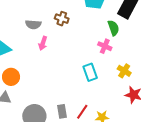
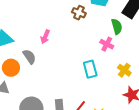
brown cross: (62, 19) -> (79, 13), moved
gray semicircle: (33, 24) -> (29, 57), moved, turned -133

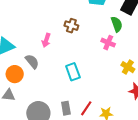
brown cross: (79, 13) -> (71, 26), moved
cyan rectangle: (90, 69) -> (73, 72), moved

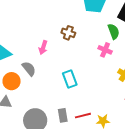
red line: (86, 108) -> (83, 116), turned 42

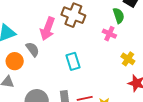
brown cross: (68, 33) -> (73, 15), size x1.6
pink arrow: (43, 47) -> (48, 29), size x1.6

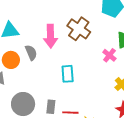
pink arrow: (48, 29) -> (50, 36), turned -35

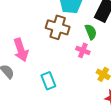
brown cross: (79, 29) -> (58, 27), moved

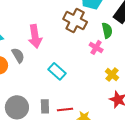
cyan rectangle: (48, 81) -> (57, 71), turned -36

